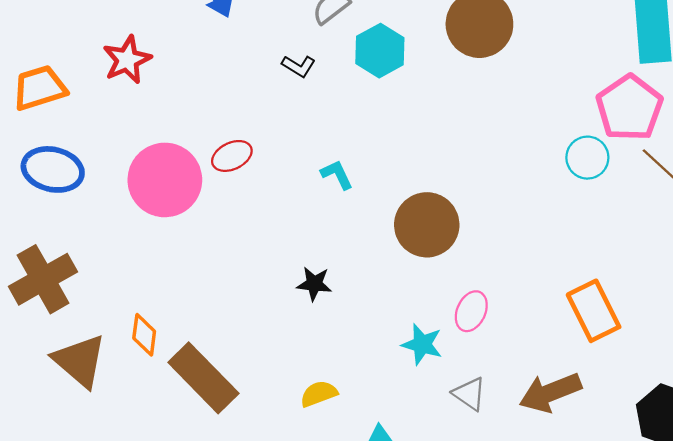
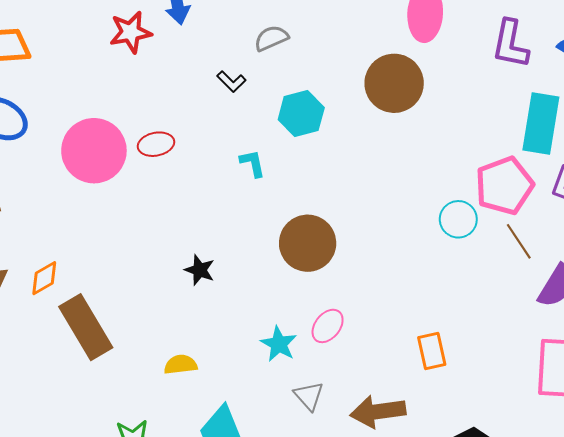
cyan hexagon: (380, 51) -> (301, 114), moved
red star: (127, 60) -> (131, 32), moved
cyan L-shape: (337, 175) -> (253, 163), moved
orange rectangle: (594, 311) -> (432, 351), size x0.7
orange diamond: (144, 335) -> (44, 278), turned 39

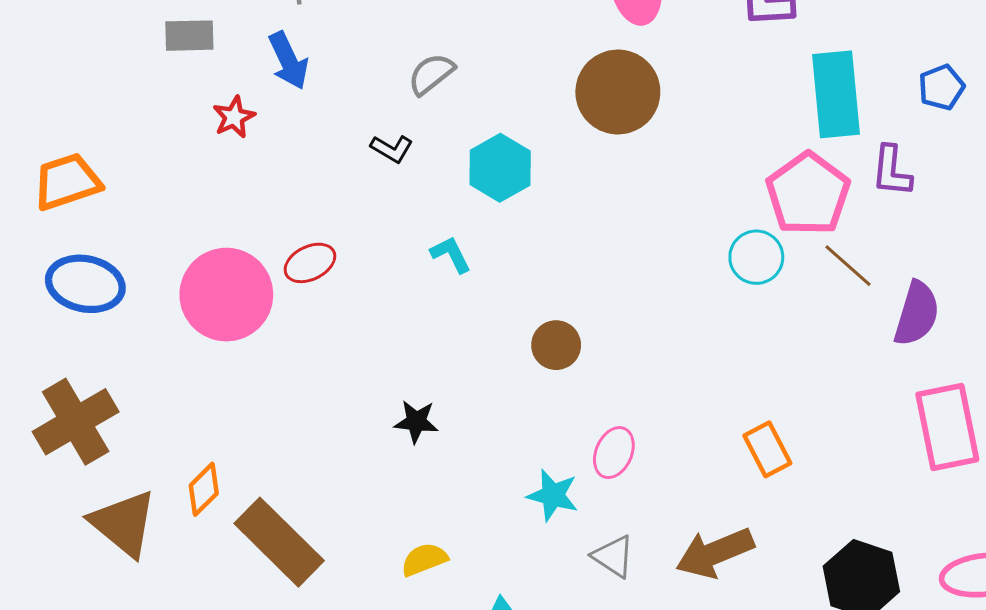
red star: (131, 32) -> (234, 117), size x0.7
brown circle: (308, 243) -> (556, 345), size x0.6

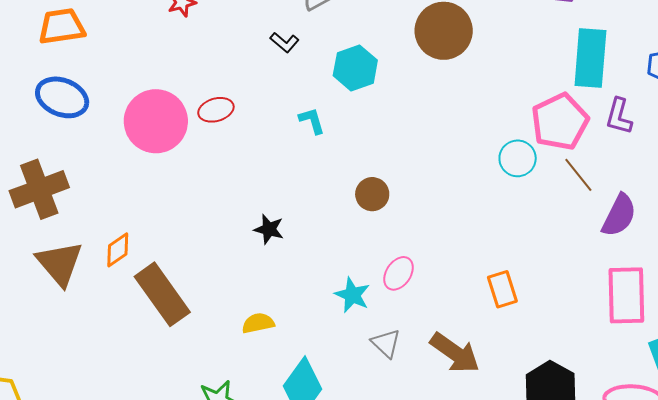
brown arrow: (715, 553) -> (455, 353), turned -132

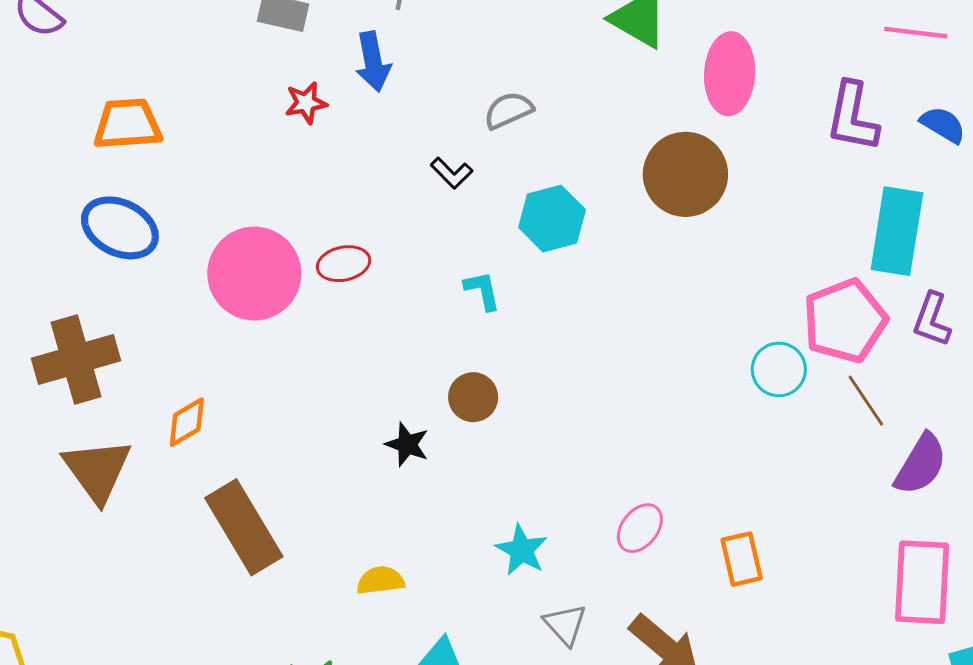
brown circle: (372, 194) -> (473, 397), moved
orange diamond: (118, 250) -> (187, 422), moved
pink ellipse: (399, 273) -> (640, 528), moved

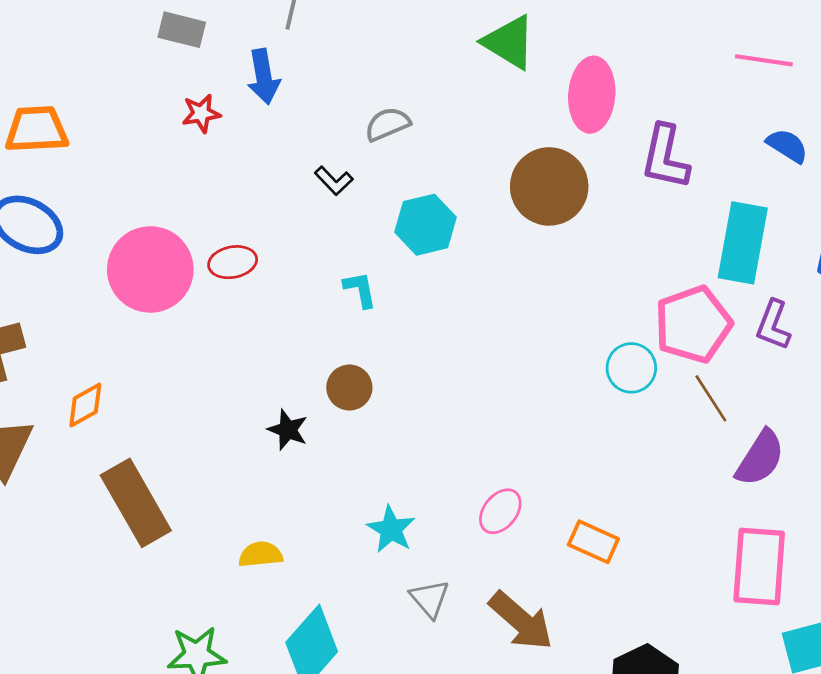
purple L-shape: (852, 117) -> (665, 157), moved
orange rectangle: (742, 559) -> (593, 542), turned -54

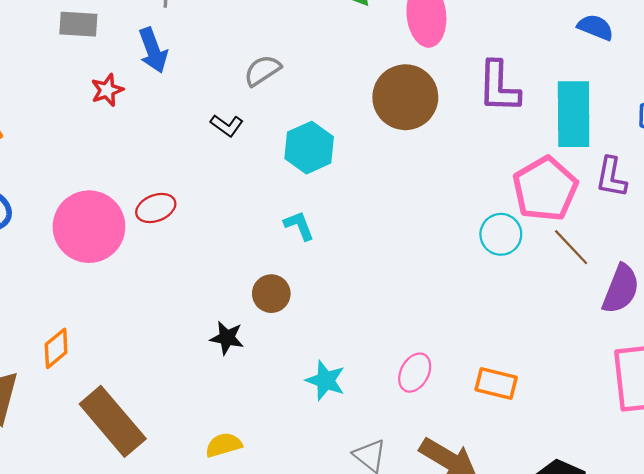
purple L-shape: (665, 157) -> (499, 87), moved
cyan L-shape: (360, 290) -> (299, 226), moved
cyan star: (391, 529) -> (326, 380), moved

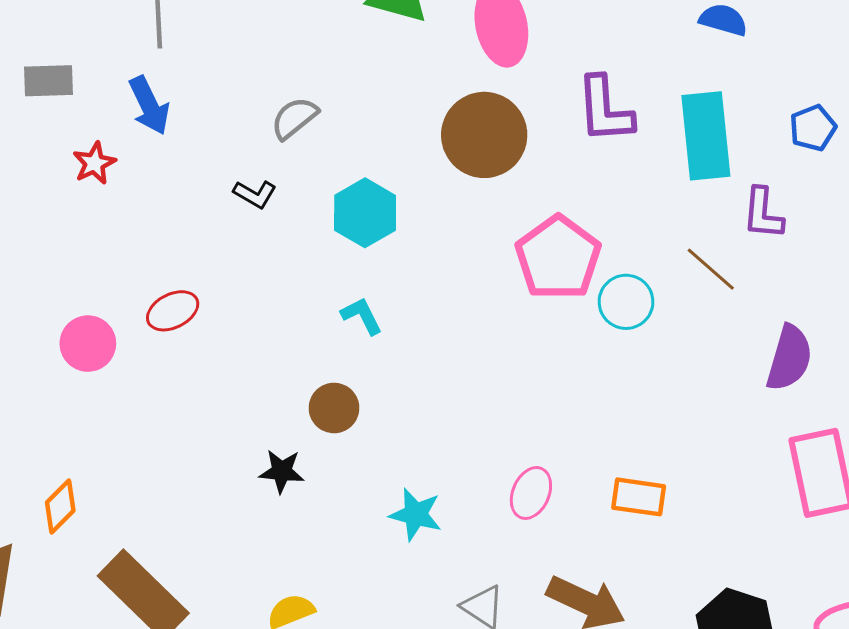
pink pentagon: (545, 189) -> (558, 258), moved
pink circle: (89, 227) -> (88, 344), size x0.6
brown line: (571, 247) -> (711, 269), moved

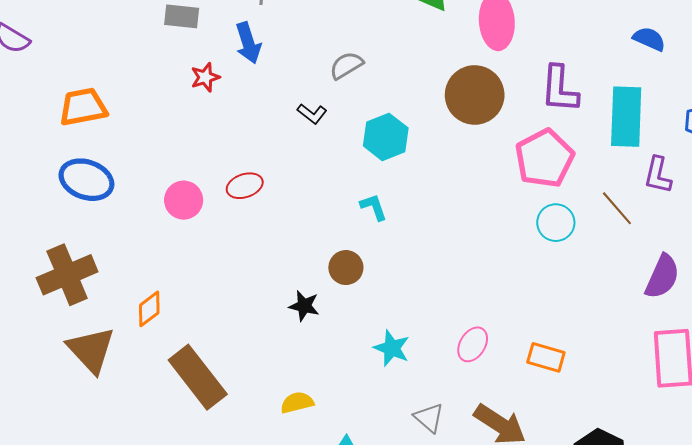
pink pentagon: (558, 258) -> (544, 158), moved

